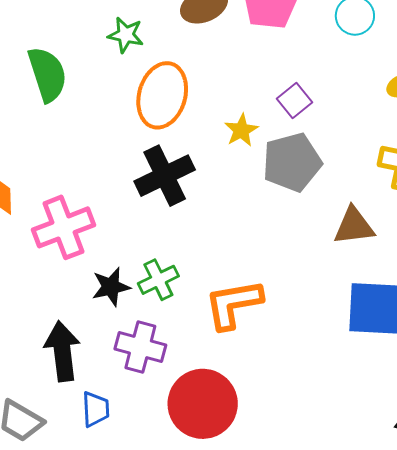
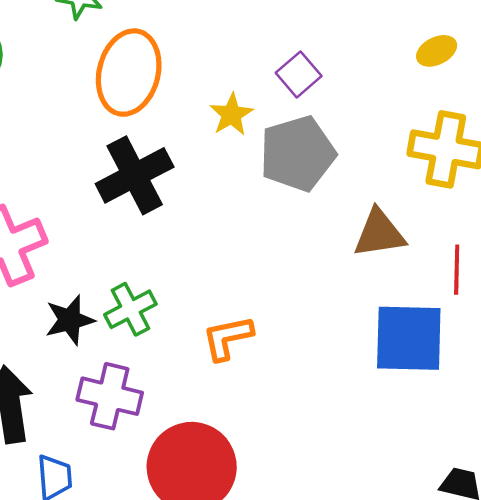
orange L-shape: (233, 304) -> (228, 338), size x0.7

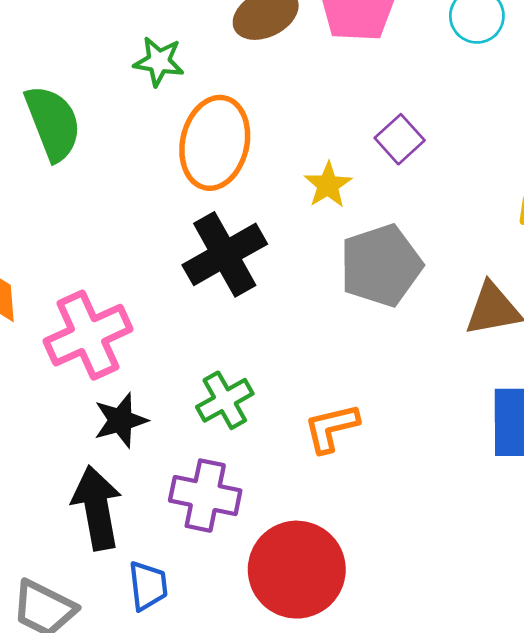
gray pentagon: (297, 154) -> (381, 265), moved
black star: (70, 320) -> (121, 420), moved

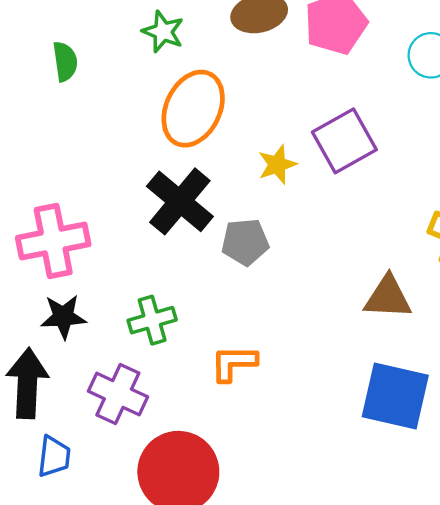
green semicircle: (53, 123) -> (65, 61), size x0.6
purple square: (400, 139) -> (344, 141), size x1.6
black cross: (225, 254) -> (180, 201), turned -34
gray pentagon: (381, 265) -> (245, 242), moved, size x0.7

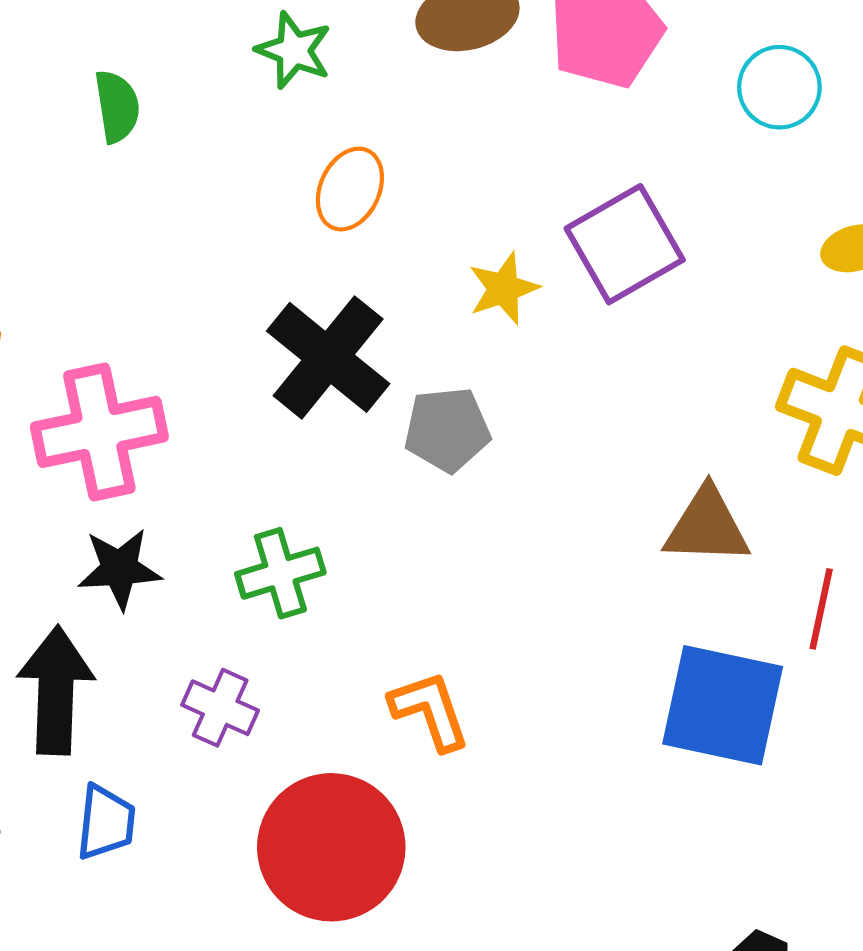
orange ellipse: (193, 109) -> (350, 189), size x0.6
orange L-shape: (234, 363) -> (430, 711), moved, turned 72
purple cross: (118, 394) -> (220, 708), size x0.7

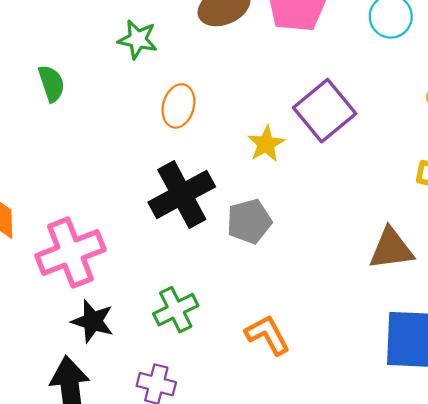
black cross: (328, 357) -> (182, 194), turned 32
black star: (120, 569) -> (93, 321), turned 30
orange L-shape: (430, 711) -> (268, 335), moved

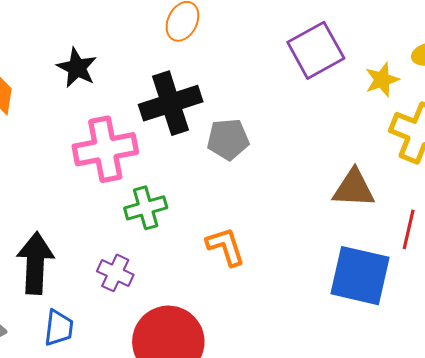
yellow star: (266, 144) -> (382, 80), moved
pink cross: (70, 253) -> (105, 149), moved
black star: (93, 321) -> (77, 68), moved

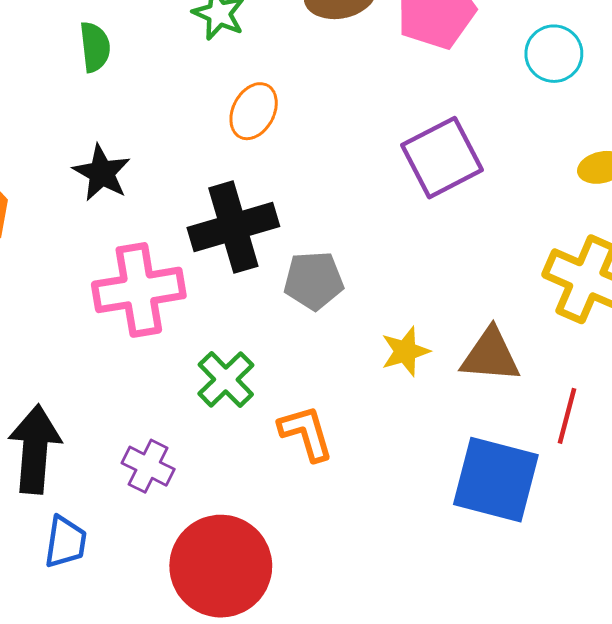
yellow star: (382, 80) -> (405, 351), moved
green cross: (146, 208) -> (226, 379), moved, turned -30

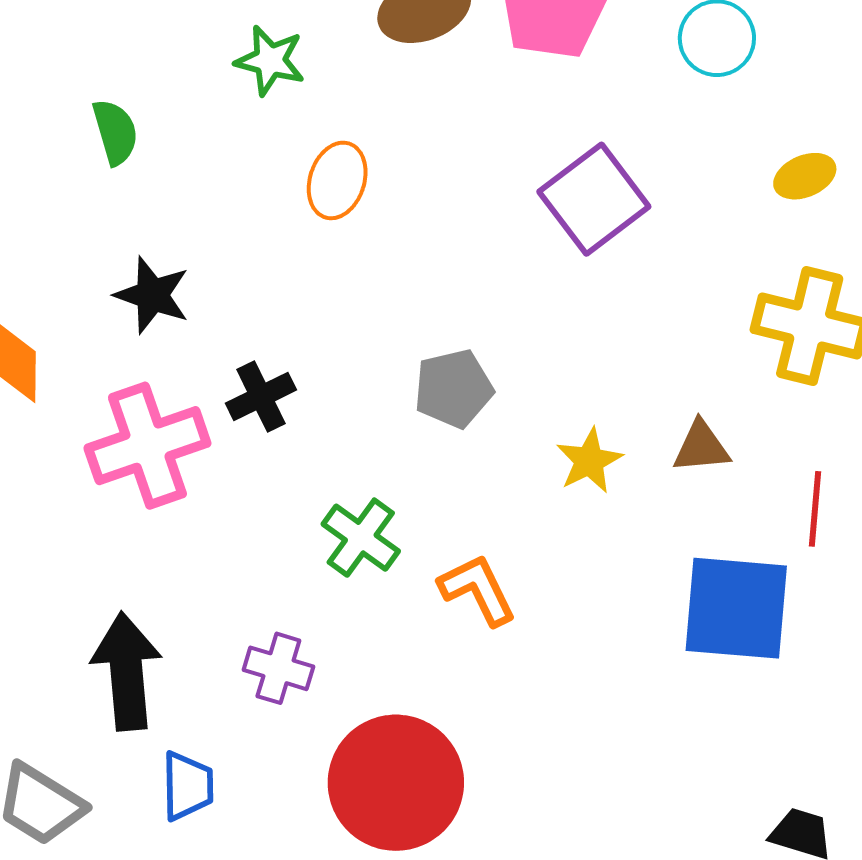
black cross: (233, 227) -> (261, 397), moved, size x0.6
pink cross: (139, 290) -> (147, 446), moved
brown triangle: (490, 355) -> (701, 447), size x0.7

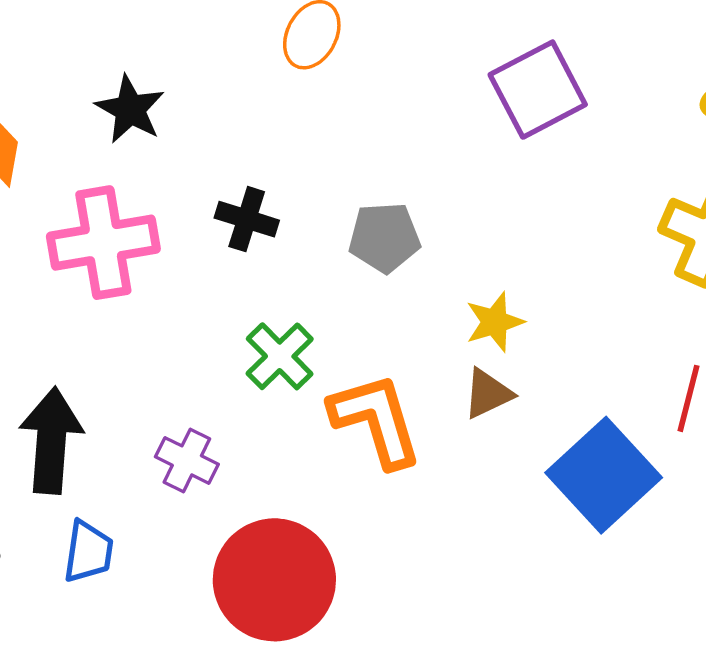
black cross: (261, 397) -> (247, 219), moved, turned 34
brown triangle: (701, 447) -> (488, 394), moved, turned -30
orange L-shape: (478, 590) -> (376, 420), size x1.4
blue square: (736, 608) -> (604, 475), turned 33

